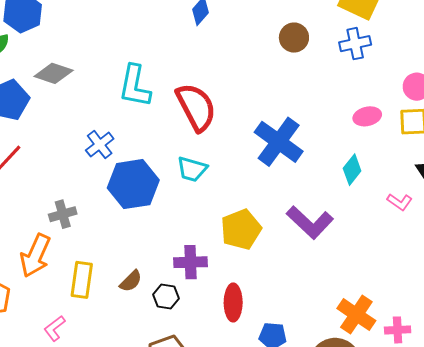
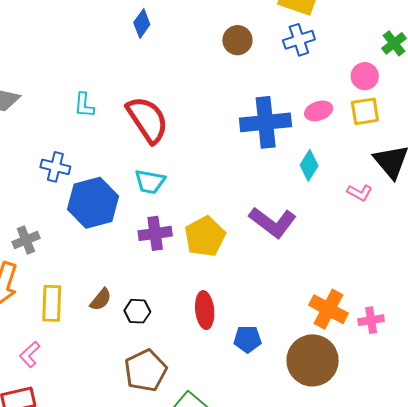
cyan L-shape: (135, 86) -> (84, 105), size x0.6
blue cross: (279, 142) -> (266, 122), moved, turned -36
blue cross: (100, 145) -> (55, 167), turned -32
purple cross: (190, 262) -> (155, 233), moved

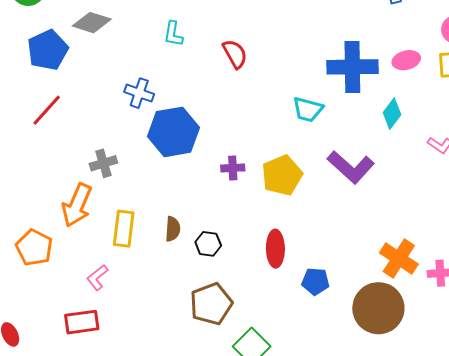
red semicircle: (147, 120) -> (235, 54), size x0.6
cyan trapezoid: (150, 182) -> (308, 109), moved
purple cross: (155, 233) -> (233, 168), size x0.7
brown semicircle: (101, 299) -> (173, 229), turned -40

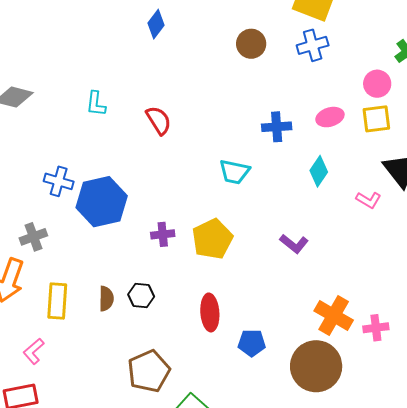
blue cross: (352, 67) -> (277, 127), size x0.6
blue cross: (139, 93) -> (59, 181), moved
purple L-shape: (351, 167) -> (294, 244), moved, size x0.6
black hexagon: (208, 244) -> (141, 296), moved

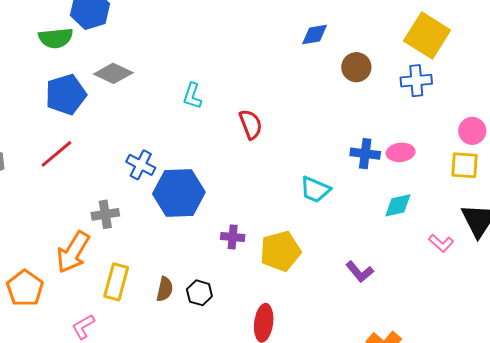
blue diamond: (156, 24) -> (315, 35), moved, turned 32
pink ellipse: (330, 117) -> (401, 152), moved
cyan diamond: (319, 171) -> (398, 205), turned 32

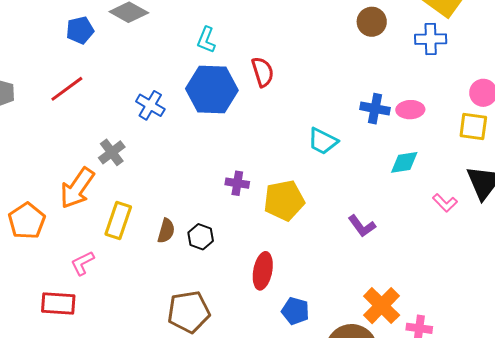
blue pentagon: (66, 94) -> (80, 30), size x0.7
blue hexagon: (179, 193) -> (212, 90), moved
gray cross: (105, 214) -> (112, 152), turned -32

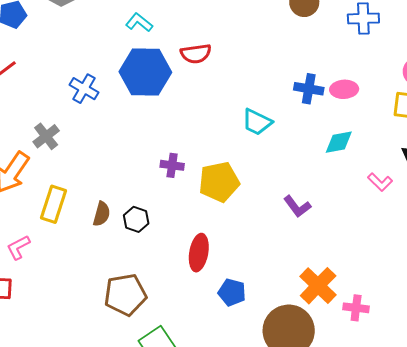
cyan L-shape: (206, 40) -> (139, 22), turned 108
red semicircle: (263, 72) -> (196, 54), turned 100

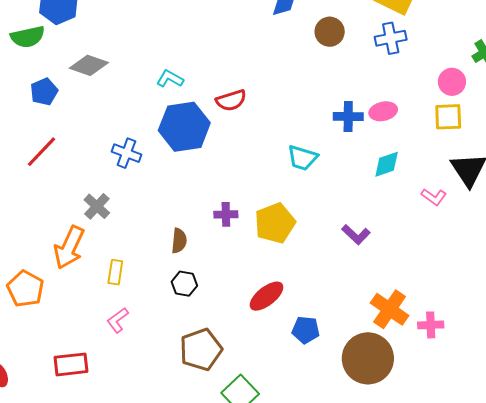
yellow rectangle: (54, 204) -> (115, 272), size x0.7
brown semicircle: (102, 214) -> (179, 241), moved
black hexagon: (136, 219) -> (184, 284), moved
pink L-shape: (18, 247) -> (118, 320), moved
red ellipse: (199, 253) -> (266, 296), turned 51

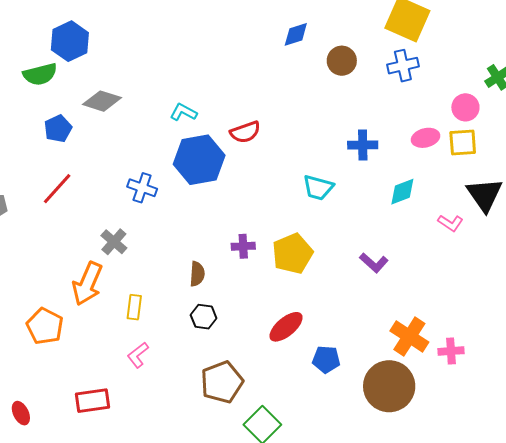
pink ellipse: (383, 111) -> (426, 138), moved

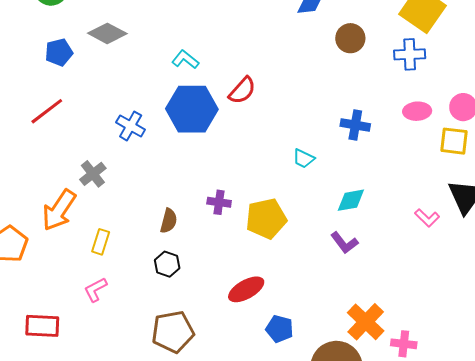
red semicircle: (245, 132) -> (242, 90), turned -40
pink ellipse: (426, 138) -> (417, 111), moved
cyan trapezoid: (318, 188) -> (304, 159), size x0.7
cyan diamond: (402, 192) -> (351, 200), moved

